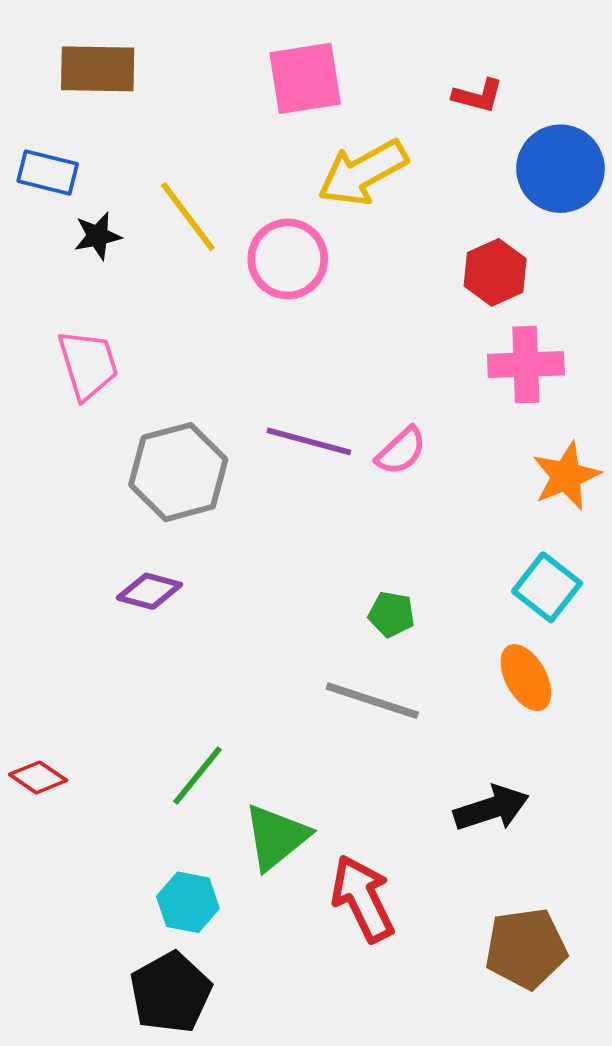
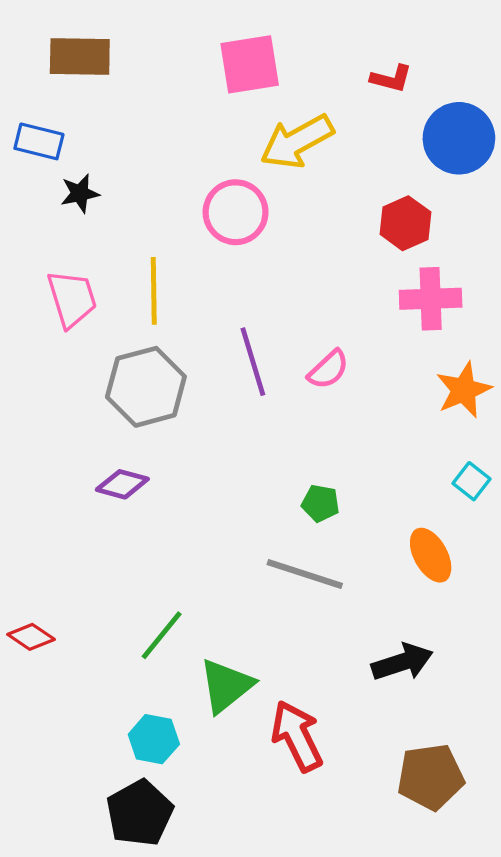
yellow line: (188, 217) -> (154, 291), moved, turned 36
purple line: (309, 441) -> (253, 362), turned 58
cyan square: (547, 587) -> (472, 481), moved, size x0.7

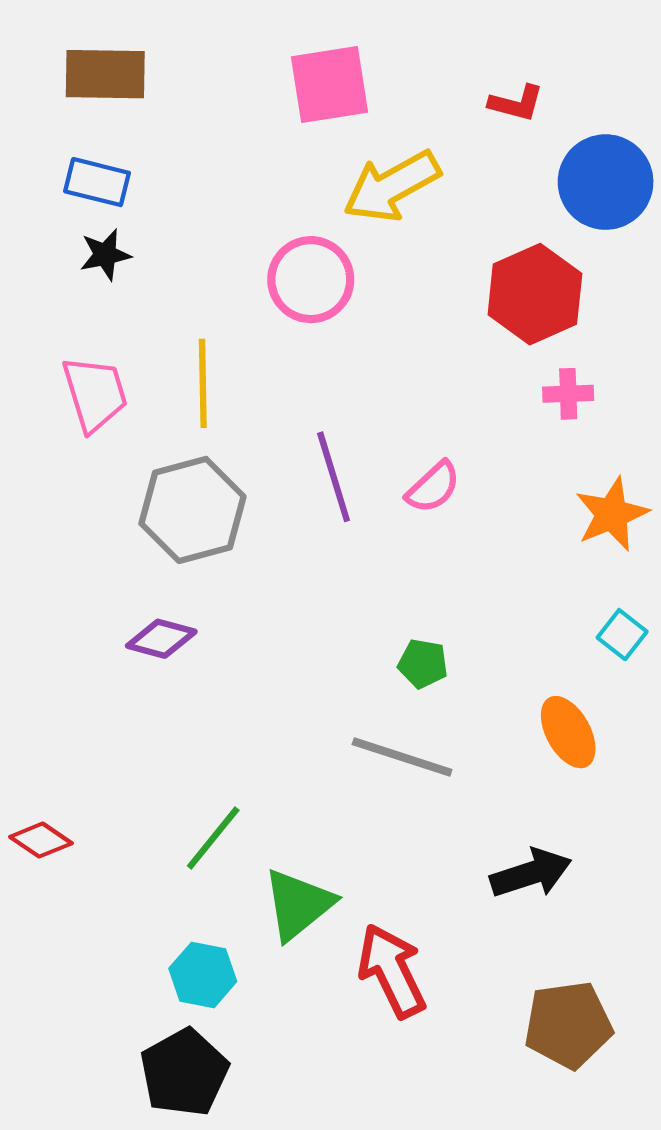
blue rectangle: (39, 141) -> (97, 182), moved
red hexagon: (405, 223) -> (535, 294), size x1.4
pink cross: (431, 299) -> (568, 394), size x0.6

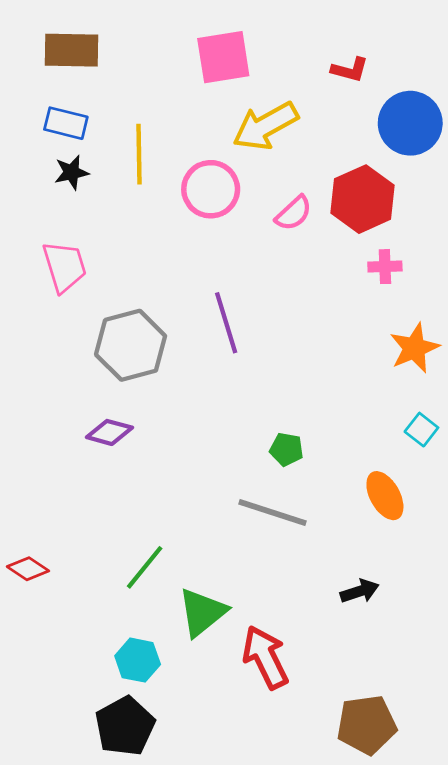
yellow line: (203, 383) -> (139, 154), moved
pink semicircle: (433, 487) -> (294, 213), moved
black arrow: (531, 873) -> (360, 591), size x0.7
brown pentagon: (568, 1025) -> (367, 725), moved

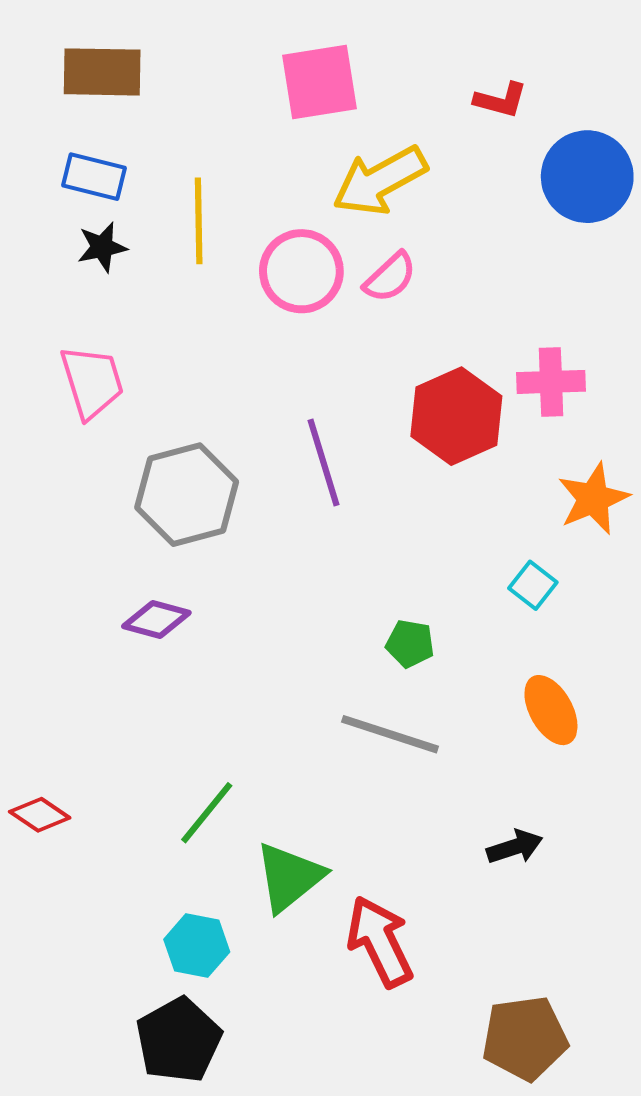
red hexagon: (362, 199) -> (456, 416), moved
pink semicircle: (294, 213) -> (390, 277), moved
pink cross: (385, 267) -> (551, 382), size x1.4
cyan square: (421, 430) -> (533, 585), moved

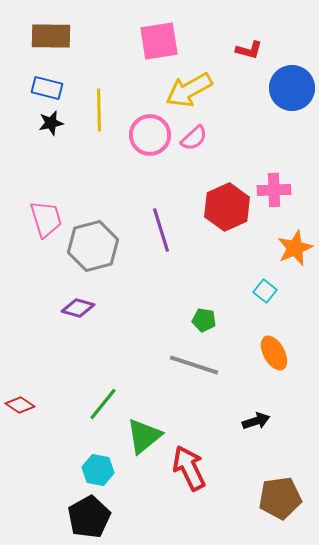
pink trapezoid: (92, 382) -> (46, 219), moved
brown pentagon: (525, 1038) -> (280, 498), moved

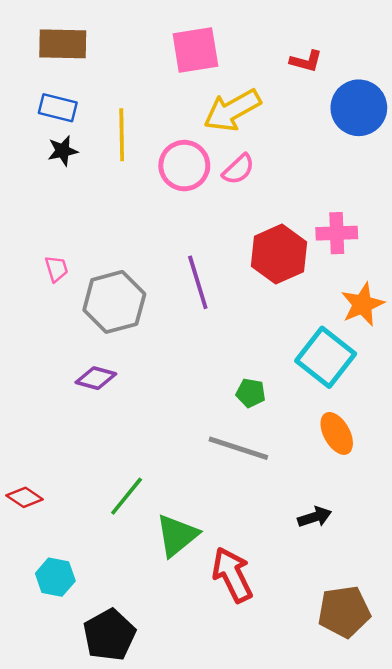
pink trapezoid: (46, 219) -> (57, 269), size x0.6
cyan square: (265, 291) -> (326, 357), size x2.0
cyan hexagon: (98, 470) -> (55, 577), moved

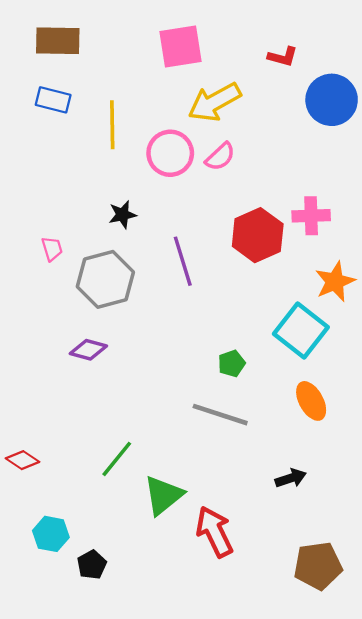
black star: (63, 151) -> (122, 215), moved
green pentagon: (251, 393) -> (232, 363), turned -30
black pentagon: (109, 635) -> (92, 565), moved, size x0.6

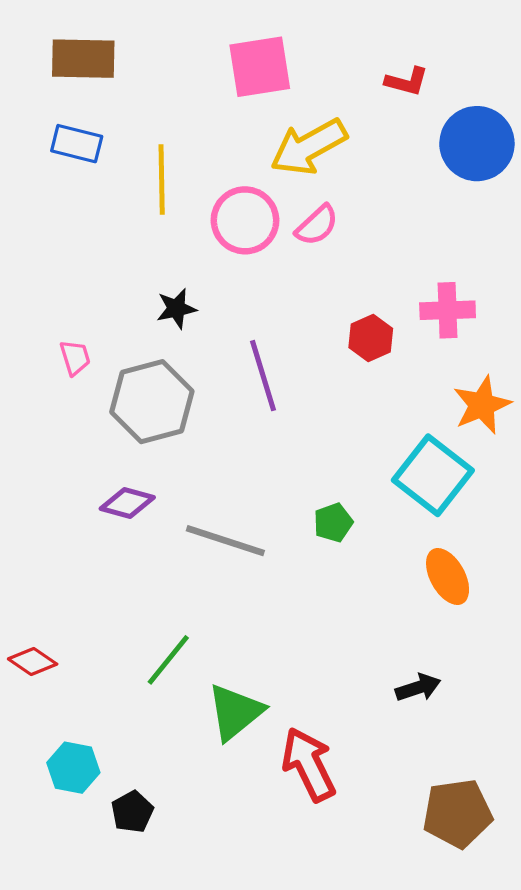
red hexagon: (258, 235) -> (371, 338), size x0.6
gray line: (220, 415) -> (225, 541), moved

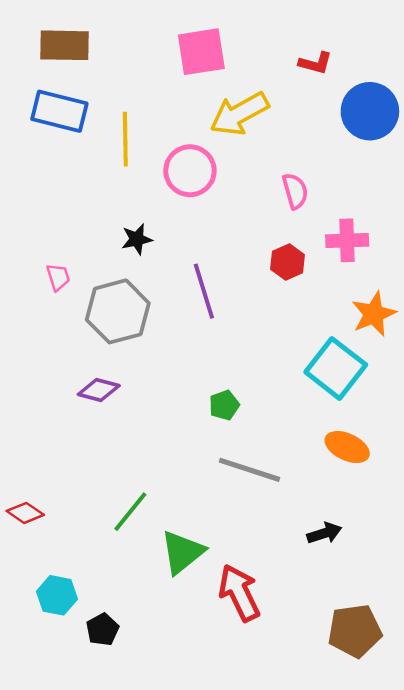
blue rectangle: (77, 144) -> (59, 111), size x1.4
pink semicircle: (317, 225) -> (295, 191), moved, turned -63
green pentagon: (333, 523) -> (224, 405), moved
gray line: (225, 541) -> (250, 470), moved
orange ellipse: (448, 577) -> (347, 447), turned -36

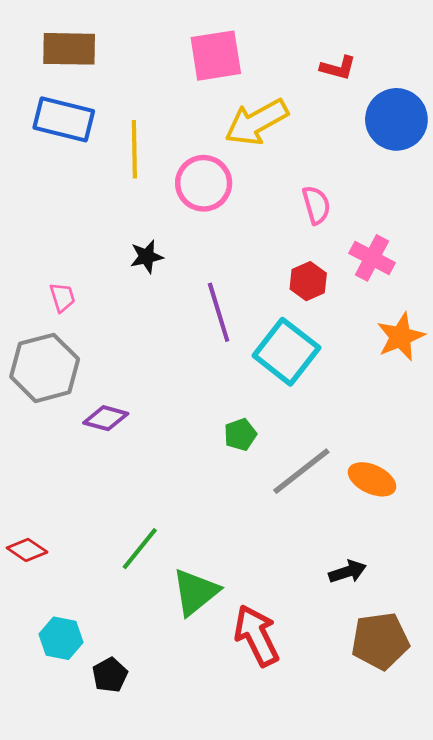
pink cross: (347, 240) -> (372, 258), turned 30
gray hexagon: (118, 311) -> (45, 368), moved
cyan square: (336, 368) -> (286, 352), moved
gray line: (250, 470) -> (301, 471), moved, turned -56
brown pentagon: (355, 631) -> (380, 641), moved

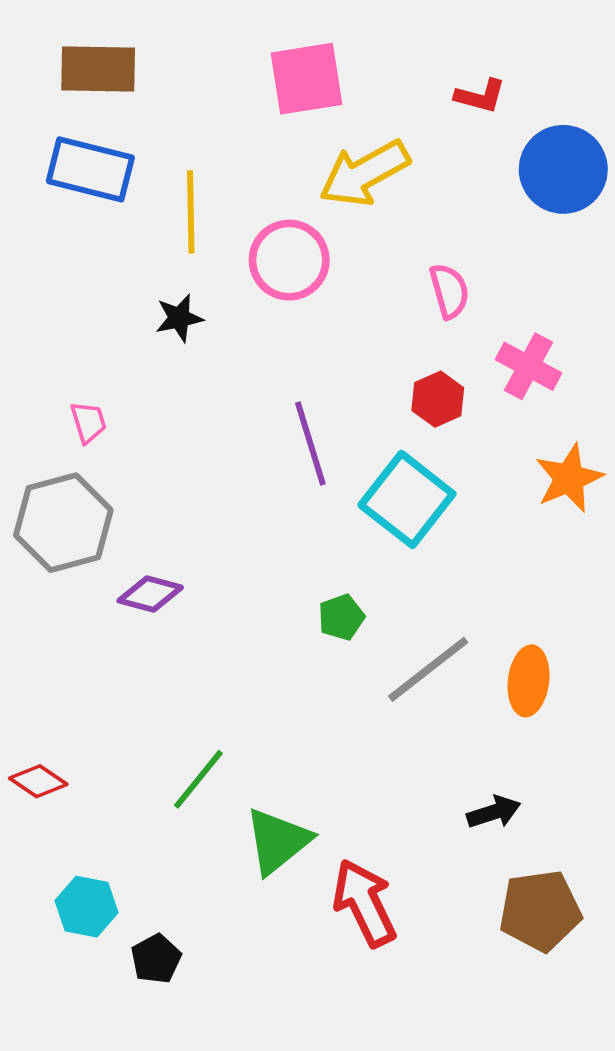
black star: (147, 257) -> (179, 318), moved
orange ellipse: (372, 479) -> (529, 681), turned 72

